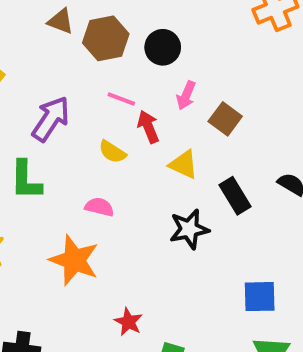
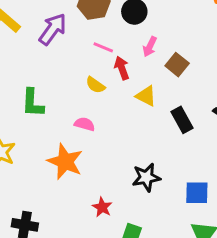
purple arrow: (51, 119) -> (53, 29), moved
black star: (189, 229) -> (146, 177), moved

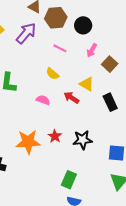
red arrow: (122, 68) -> (71, 98), moved, turned -42
orange star: (65, 162) -> (28, 142), moved, turned -30
red star: (102, 207) -> (55, 136), moved

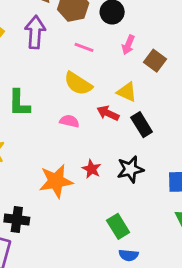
purple arrow: (26, 33) -> (35, 32), turned -30
yellow semicircle: (53, 74) -> (78, 84), size x1.5
black rectangle: (110, 102) -> (142, 125), moved
green rectangle: (69, 180) -> (118, 226), turned -48

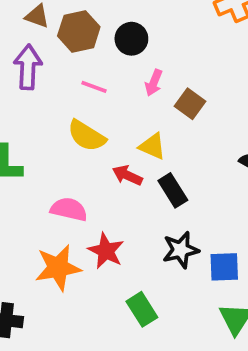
pink semicircle: (69, 121) -> (69, 209), moved, size x1.4
red star: (92, 169) -> (106, 251), size x1.4
black star: (130, 169) -> (181, 250), moved
green rectangle: (118, 226) -> (142, 309), moved

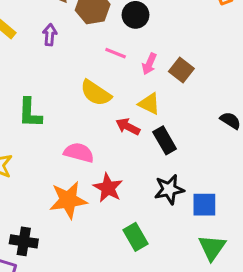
purple arrow: (28, 67) -> (50, 35), size x0.6
pink arrow: (154, 83) -> (149, 64), moved
pink line: (94, 87) -> (116, 53), moved

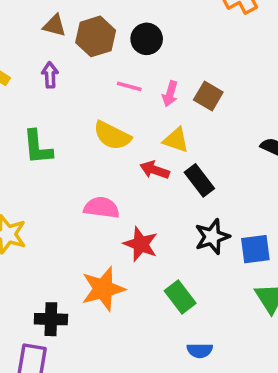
green L-shape: (30, 113) -> (38, 147), moved
orange star: (68, 200) -> (103, 289), moved

